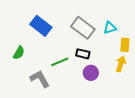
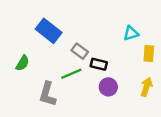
gray rectangle: (83, 28) -> (80, 51), moved, size x0.6
yellow arrow: (121, 64) -> (146, 87), moved
gray L-shape: (40, 79) -> (48, 94), turned -135

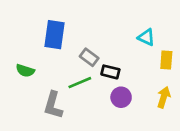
blue rectangle: (49, 31) -> (54, 35), turned 60
cyan triangle: (131, 33) -> (146, 37), turned 42
green semicircle: (22, 63) -> (25, 71), turned 77

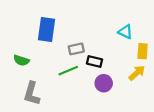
gray rectangle: (89, 57) -> (76, 49), turned -49
yellow arrow: (164, 97) -> (137, 73), moved, turned 30
gray L-shape: (53, 105) -> (32, 94), moved

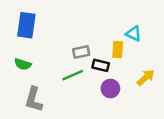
blue rectangle: (47, 30) -> (26, 25), moved
yellow rectangle: (143, 51) -> (118, 50), moved

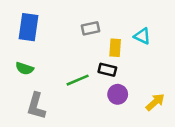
yellow rectangle: (118, 50) -> (115, 48), moved
gray rectangle: (81, 52) -> (91, 28), moved
yellow arrow: (146, 78) -> (155, 102), moved

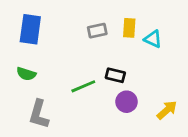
yellow rectangle: (115, 48) -> (129, 28), moved

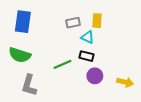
cyan triangle: (153, 39) -> (88, 37), moved
green semicircle: (26, 74) -> (20, 55), size x1.5
yellow arrow: (167, 110) -> (125, 82), turned 56

